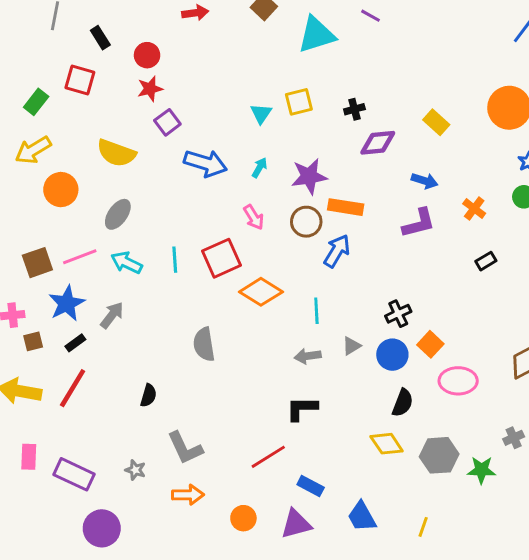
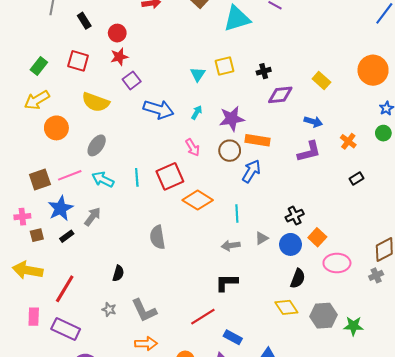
red square: (80, 80) -> (78, 61), moved
red line: (73, 388) -> (65, 289), moved
gray cross: (514, 438) -> (376, 275), moved
gray star: (135, 470) -> (109, 309), moved

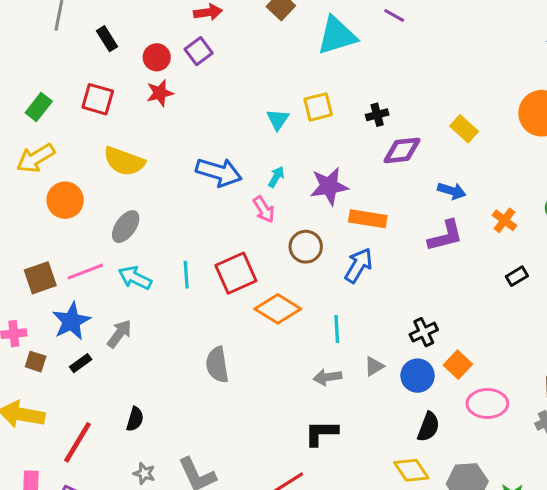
purple square: (132, 80) -> (199, 51), moved
pink arrow: (193, 147) -> (264, 209), moved
brown circle: (230, 151) -> (306, 247), moved
brown square: (37, 235) -> (36, 362), turned 32
black semicircle: (118, 273) -> (135, 419), moved

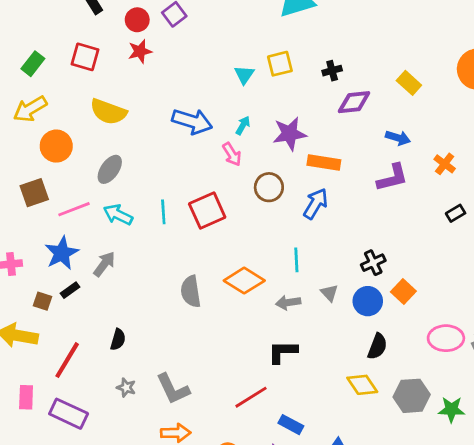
brown square: (40, 278) -> (34, 193), moved
orange diamond: (278, 309) -> (244, 281), moved
brown square: (36, 362) -> (43, 301), moved
gray triangle: (374, 366) -> (329, 293), turned -42
pink ellipse: (487, 404) -> (446, 338), moved

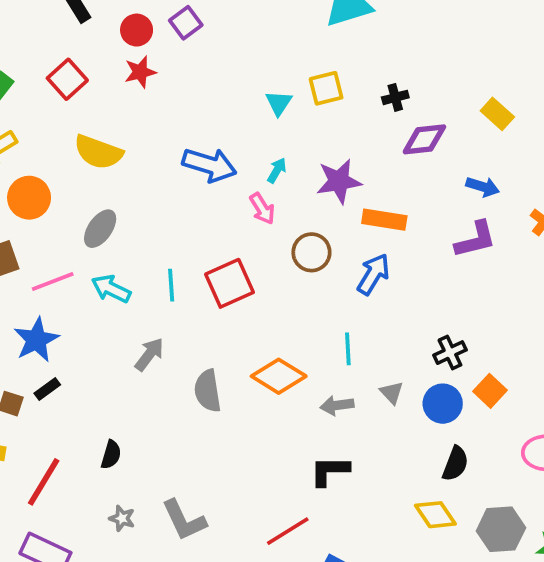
red square: (85, 57) -> (67, 79), turned 32
gray arrow: (104, 264) -> (149, 354), moved

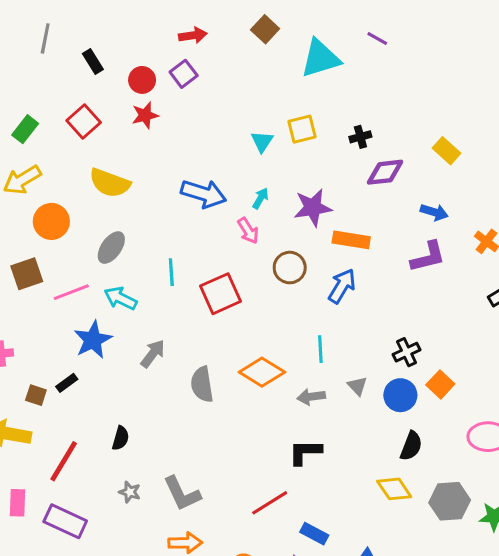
cyan line: (171, 285) -> (171, 272), moved
blue star: (36, 340) -> (93, 340), moved

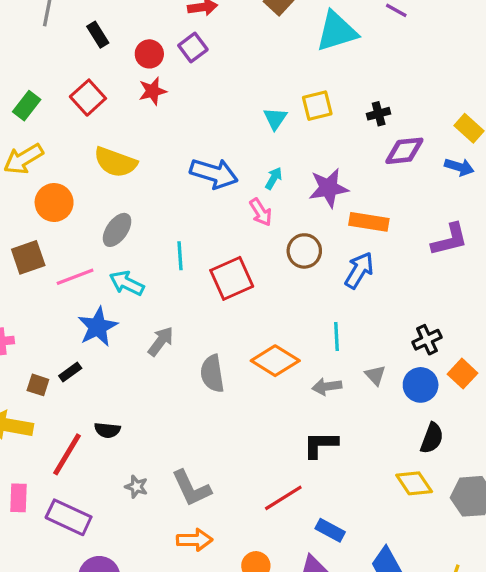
blue arrow: (434, 212) -> (459, 167), moved
black semicircle: (121, 438) -> (107, 430), moved, turned 80

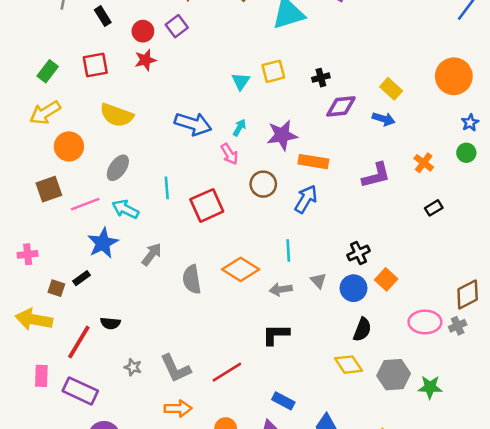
red square: (88, 98) -> (95, 65), turned 32
red line: (283, 498) -> (227, 372), moved

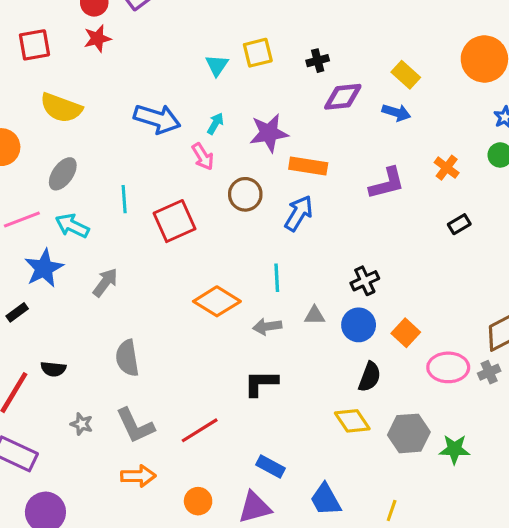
gray semicircle: (192, 279) -> (127, 358), moved
orange square: (386, 279) -> (406, 333), moved
gray triangle: (318, 281) -> (314, 315), turned -48

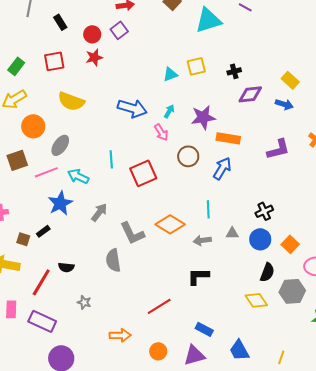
cyan triangle: (217, 65) -> (170, 74), turned 35
gray ellipse: (63, 174) -> (60, 145), moved
gray L-shape: (135, 426) -> (132, 233), moved
gray hexagon: (409, 433) -> (292, 291), moved

